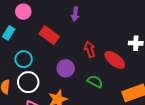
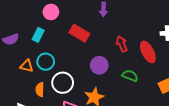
cyan circle: (24, 59) -> (46, 62), moved
red ellipse: (115, 60) -> (148, 52), turned 30

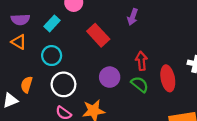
orange triangle: (27, 66) -> (19, 42), moved
green semicircle: (130, 76) -> (140, 84), moved
orange semicircle: (40, 90) -> (27, 85), moved

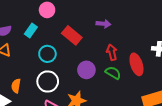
purple arrow: (133, 17) -> (103, 24), moved, turned -96
cyan circle: (52, 56) -> (47, 54), moved

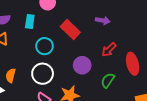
cyan rectangle: (31, 31) -> (30, 21), turned -32
red arrow: (112, 52) -> (109, 50), turned -126
green semicircle: (113, 73) -> (108, 80), moved, turned -91

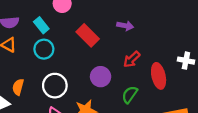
cyan rectangle: (30, 21) -> (41, 25), turned -48
cyan circle: (45, 46) -> (44, 49), moved

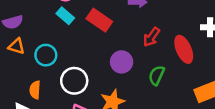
cyan rectangle: (41, 25) -> (65, 16), moved
cyan circle: (44, 49) -> (46, 55), moved

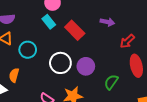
red arrow: (151, 37) -> (127, 41), moved
white circle: (74, 81) -> (60, 63), moved

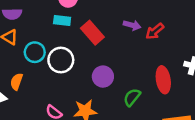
cyan rectangle: (49, 22) -> (62, 20), turned -48
red arrow: (127, 41) -> (155, 31), moved
white circle: (60, 63) -> (61, 60), moved

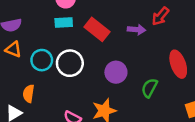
purple arrow: (132, 25) -> (137, 30), moved

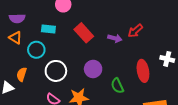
cyan rectangle: (64, 23) -> (48, 29), moved
white circle: (70, 63) -> (56, 71), moved
green semicircle: (150, 88) -> (117, 86), turned -63

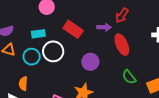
white circle: (56, 71) -> (53, 51), moved
red ellipse: (143, 71) -> (122, 45), moved
green semicircle: (117, 86) -> (129, 77), moved

